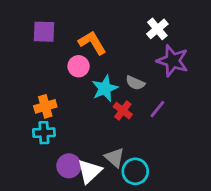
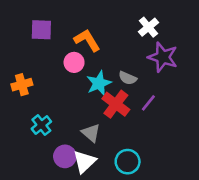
orange cross: (45, 106) -> (22, 85), moved
red cross: (123, 111) -> (116, 104), size x1.5
cyan cross: (44, 133) -> (41, 125), turned -36
gray triangle: (114, 158) -> (91, 133), moved

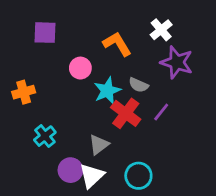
orange L-shape: (87, 40) -> (117, 44), moved
gray triangle: (91, 133) -> (99, 145), turned 42

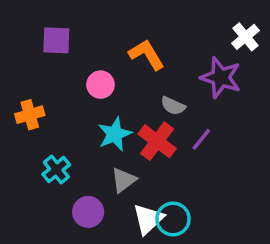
white cross: (161, 30) -> (246, 37), moved
cyan star: (107, 91) -> (115, 134), moved
white triangle: (92, 176) -> (148, 219), moved

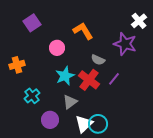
purple square: (56, 40) -> (32, 23), turned -36

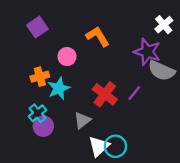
gray semicircle: (98, 60) -> (161, 71), moved, size x1.6
orange cross: (17, 65) -> (40, 77), moved
cyan star: (65, 76) -> (59, 88), moved
purple circle: (50, 120) -> (43, 126), moved

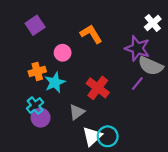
purple line: (134, 93) -> (137, 84), moved

